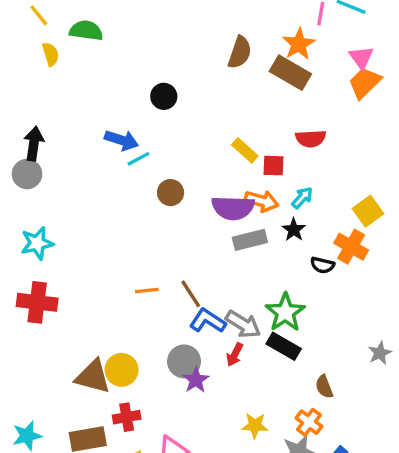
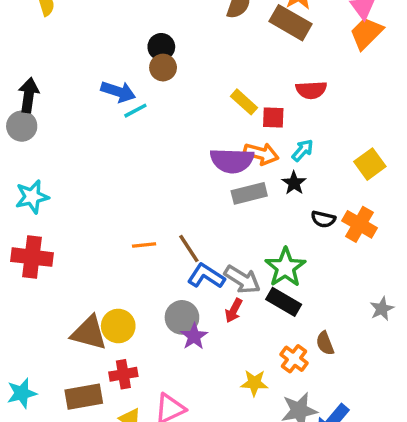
brown circle: (171, 193) -> (163, 68), moved
orange cross: (351, 247) -> (359, 224), moved
orange cross: (309, 422) -> (294, 359), moved

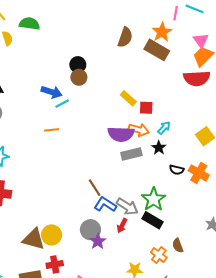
red semicircle: (311, 90) -> (197, 78), moved, size x1.4
orange line: (144, 245) -> (52, 130), moved

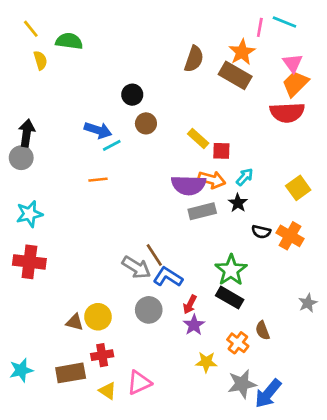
brown circle: (79, 77) -> (146, 123), moved
gray arrow: (127, 207) -> (136, 267), moved
brown triangle: (34, 239) -> (75, 322), size x0.6
purple star: (98, 241) -> (194, 325), moved

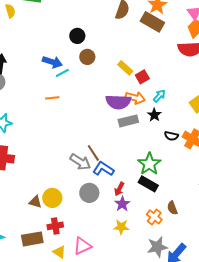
red square: (221, 151) -> (142, 77), turned -32
yellow star: (206, 362) -> (121, 227), moved

